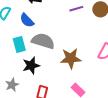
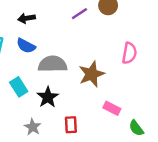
cyan rectangle: (19, 44) -> (19, 87), moved

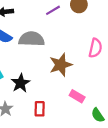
gray semicircle: (53, 64) -> (32, 39), moved

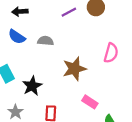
gray semicircle: (32, 39) -> (45, 41), size x0.6

